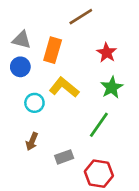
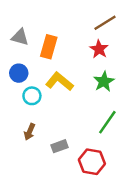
brown line: (81, 17) -> (105, 23), moved
blue circle: (20, 67) -> (19, 73), moved
green line: (99, 125) -> (107, 122), moved

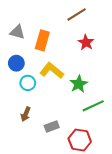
brown line: (105, 23) -> (77, 14), moved
green star: (104, 81) -> (79, 84), moved
green line: (107, 122) -> (93, 106), turned 30

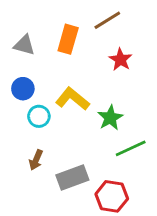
orange rectangle: (42, 40) -> (68, 39), moved
gray rectangle: (52, 127) -> (72, 177), size x1.5

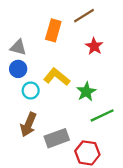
gray triangle: (24, 45) -> (18, 47), moved
brown arrow: (36, 160) -> (28, 125), size x1.5

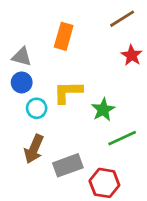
brown line: (84, 16) -> (122, 19), moved
red star: (94, 46) -> (132, 55), moved
yellow L-shape: (57, 77) -> (68, 92), turned -40

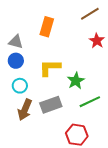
cyan circle: (37, 108) -> (20, 86), moved
gray rectangle: (68, 165) -> (51, 105), moved

